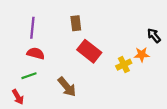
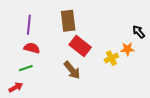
brown rectangle: (76, 23) -> (68, 21), size x1.5
brown arrow: (67, 87) -> (72, 70), moved
red arrow: (18, 97) -> (16, 87), turned -88

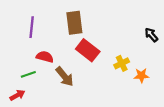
red semicircle: (32, 48) -> (45, 57), moved
orange star: (127, 49) -> (141, 75), moved
brown arrow: (72, 70) -> (65, 77), moved

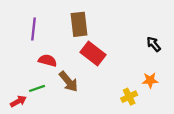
black arrow: (151, 35) -> (154, 44), moved
yellow cross: (122, 63) -> (129, 97), moved
green line: (28, 74) -> (37, 88), moved

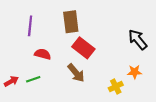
black arrow: (154, 44) -> (138, 40), size x1.5
brown arrow: (68, 81) -> (76, 73), moved
red arrow: (18, 101) -> (11, 81), moved

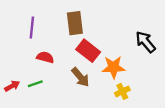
orange star: (135, 72) -> (114, 67), moved, size x1.5

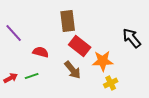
purple line: (32, 28) -> (14, 33), moved, turned -48

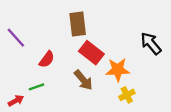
red semicircle: (41, 52) -> (47, 59), turned 112
red arrow: (11, 78) -> (16, 101), moved

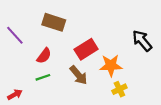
brown rectangle: (78, 24) -> (54, 22), moved, turned -65
red rectangle: (91, 53) -> (86, 49), turned -70
green line: (36, 87) -> (43, 77), moved

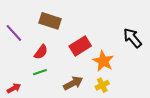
orange star: (111, 65) -> (103, 61), turned 30
brown arrow: (78, 75) -> (73, 83), moved, turned -78
yellow cross: (119, 89) -> (102, 85), moved

